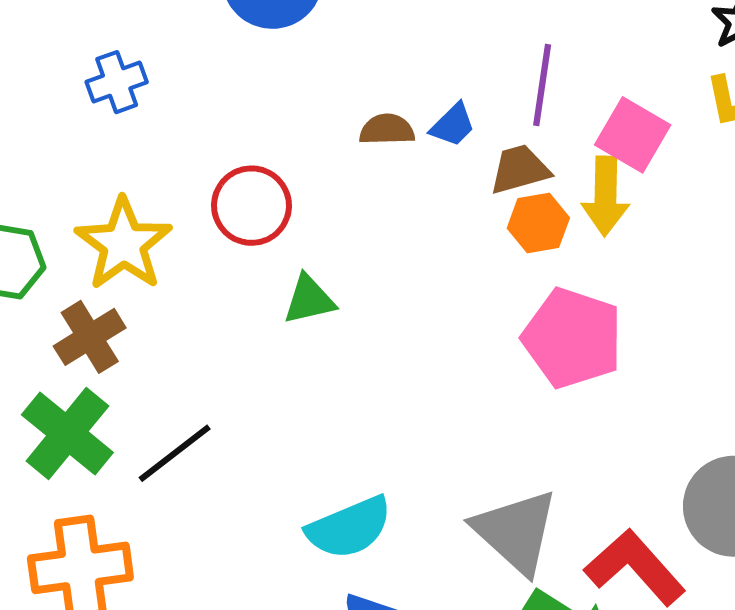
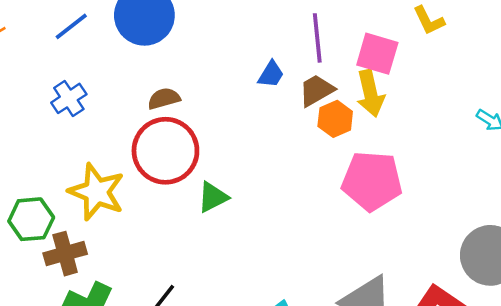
brown semicircle: (387, 130) -> (164, 99), moved
red circle: (251, 206) -> (165, 151), size x1.4
brown cross: (90, 337) -> (65, 254), moved, turned 30

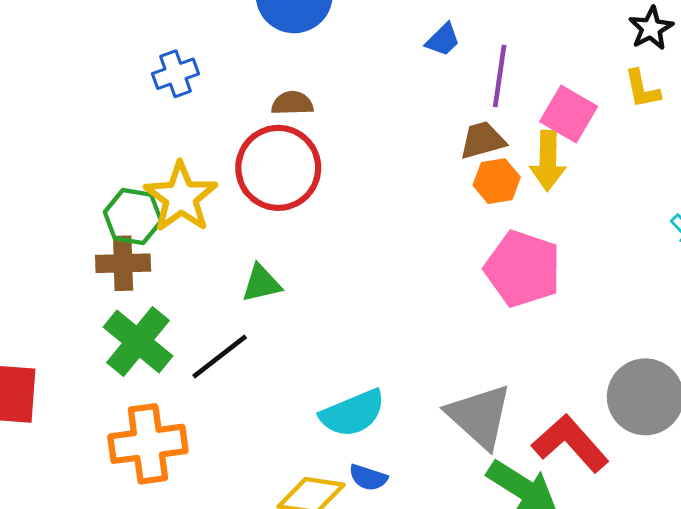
blue trapezoid: (271, 74) -> (443, 40), moved
green triangle: (213, 197) -> (261, 283), moved
green hexagon: (31, 219) -> (133, 217), moved

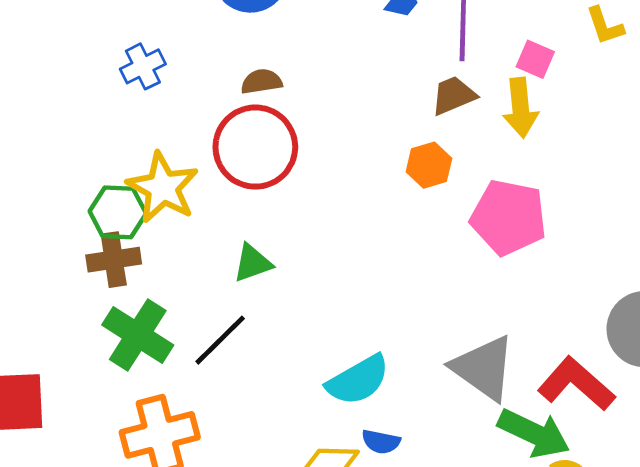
pink square: (569, 114) -> (535, 59), size x0.7
orange hexagon: (497, 181) -> (429, 165), moved

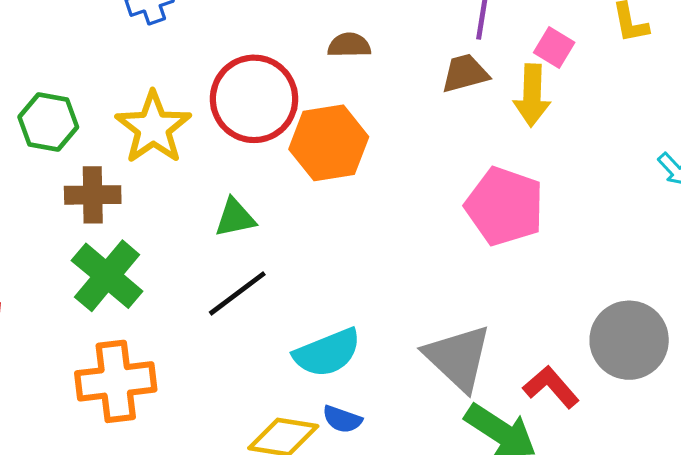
brown semicircle: (262, 82) -> (349, 45), moved
orange hexagon: (429, 165) -> (329, 143), moved, size x1.6
green hexagon: (118, 212) -> (48, 122), moved
black line: (220, 340) -> (237, 293), moved
red L-shape: (576, 384) -> (551, 387), size x0.7

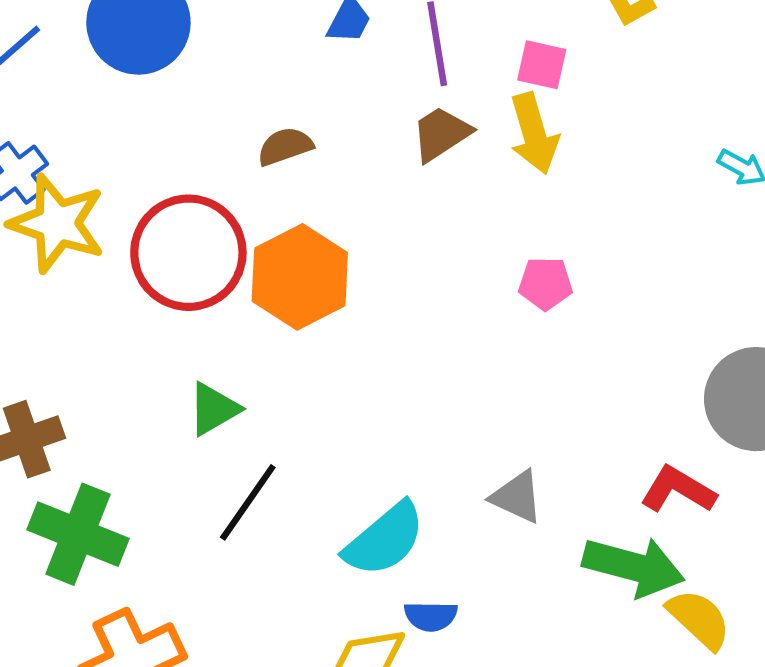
yellow star: (153, 128) -> (57, 223), moved
pink pentagon: (505, 206) -> (546, 283), size x0.5
gray triangle: (458, 358) -> (517, 497), moved, size x0.6

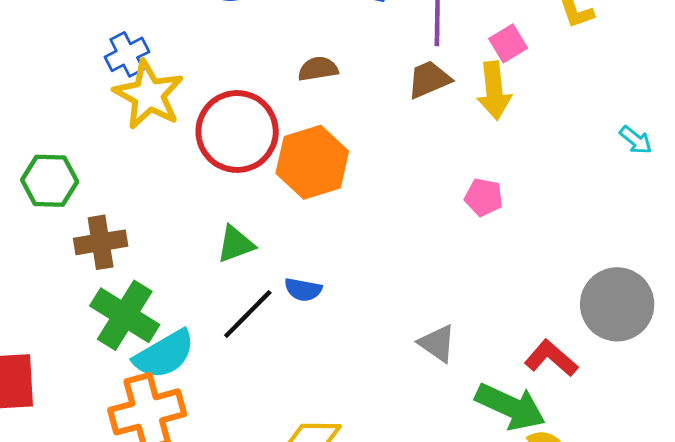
pink square: (542, 65) -> (508, 43), turned 36
cyan semicircle: (385, 539) -> (164, 354), moved
blue semicircle: (431, 616) -> (303, 290), moved

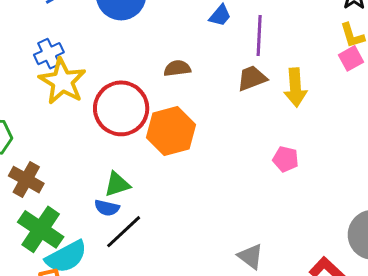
pink square: (508, 43) -> (351, 58), moved
brown cross: (101, 242) -> (26, 180), turned 36
blue semicircle: (303, 290) -> (107, 208), moved

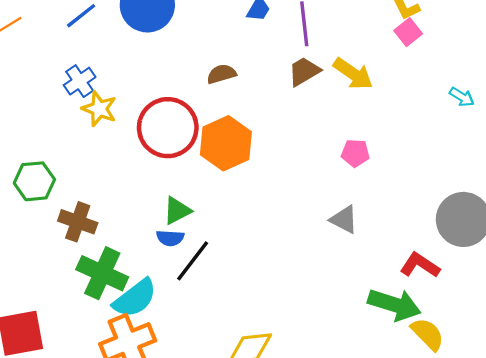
yellow star: (62, 81) -> (99, 109), size x0.7
yellow arrow: (295, 88) -> (353, 74), turned -42
gray triangle: (251, 256) -> (344, 220), moved

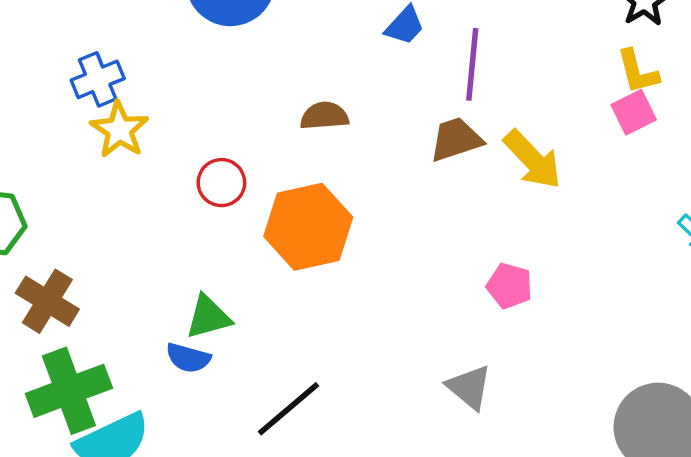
red circle: (168, 128) -> (221, 183), size x0.5
black line: (193, 261) -> (289, 409), moved
green cross: (102, 273) -> (69, 391), turned 33

